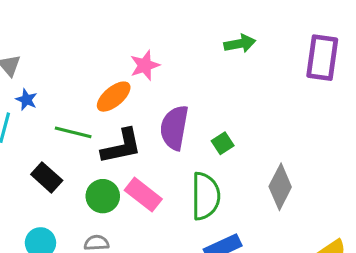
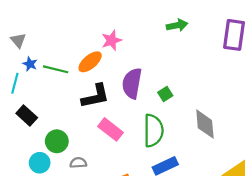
green line: (73, 132) -> (56, 69), moved
black rectangle: (47, 177) -> (27, 116), moved
gray diamond: (280, 187) -> (205, 124), turned -32
green circle: (103, 196) -> (57, 141), moved

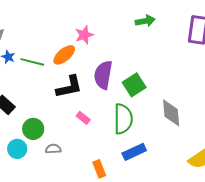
green square: (165, 94) -> (134, 85), size x1.6
pink rectangle: (110, 129) -> (83, 118), size x0.6

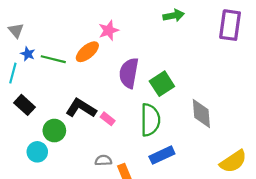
black L-shape: (69, 87) -> (81, 108), moved, turned -136
gray semicircle: (53, 149) -> (103, 160), moved

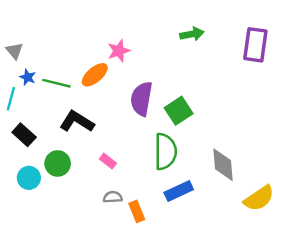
black L-shape: (81, 108) -> (77, 122), moved
gray diamond: (201, 114) -> (223, 165), moved
pink rectangle: (108, 119) -> (108, 161), moved
cyan circle: (37, 152) -> (29, 178), moved

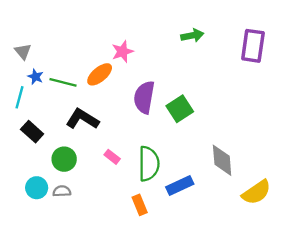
green semicircle: (165, 151) -> (149, 164), moved
cyan circle: (29, 178) -> (37, 188), moved
gray semicircle: (113, 197) -> (62, 191), moved

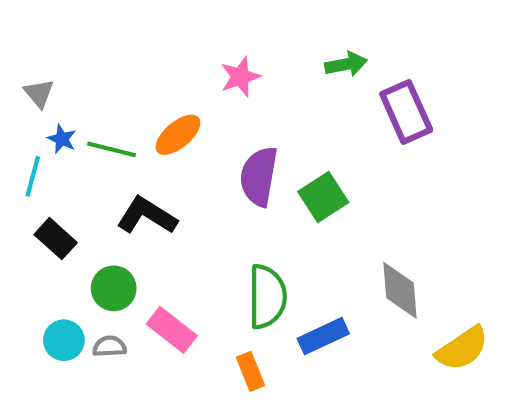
purple rectangle: (253, 46) -> (406, 112), moved, turned -32
pink star: (122, 52) -> (240, 77), moved
pink rectangle: (112, 157) -> (172, 330), moved, size x1.6

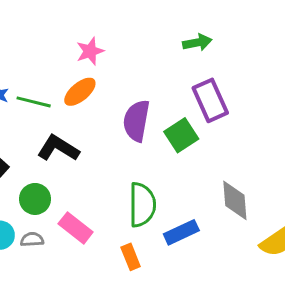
pink star: (240, 77) -> (90, 51), moved
purple rectangle: (406, 112) -> (210, 100), moved

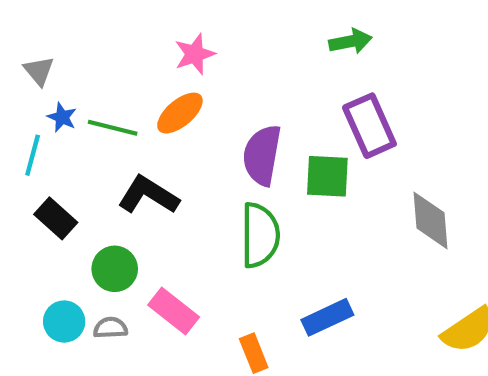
green square: (181, 135) -> (327, 176), turned 36
gray diamond: (235, 200) -> (431, 220), moved
green semicircle: (142, 205) -> (260, 235), moved

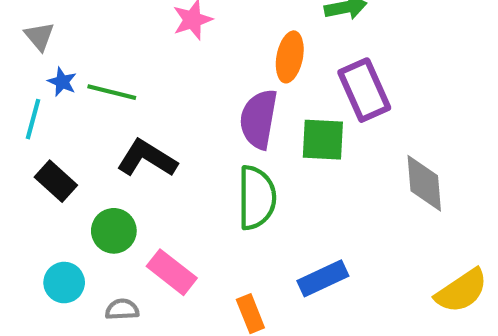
orange ellipse: (180, 113) -> (290, 57), moved, turned -39
gray semicircle: (110, 328) -> (122, 309), moved

